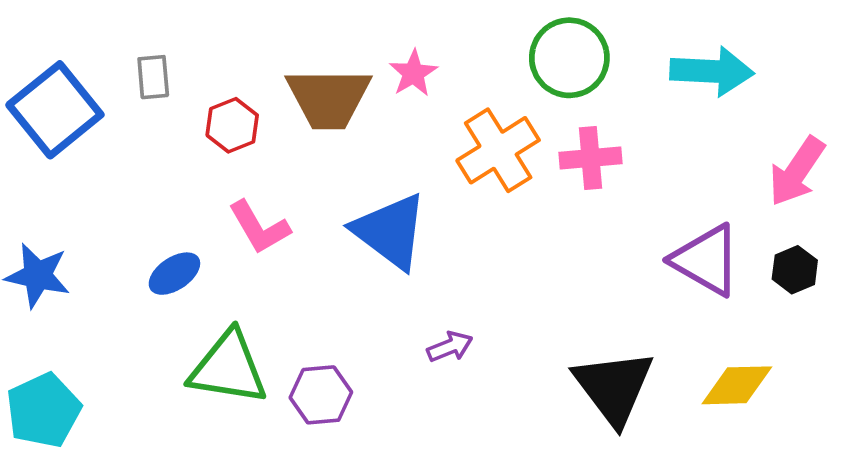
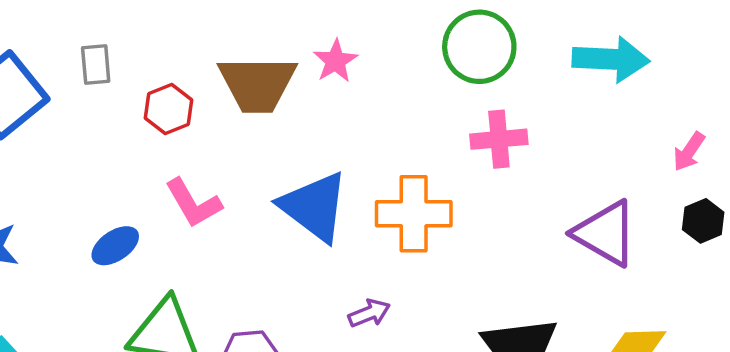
orange cross: (498, 150) -> (414, 214), moved, turned 32
pink arrow: (797, 171) -> (689, 152), size x0.6
black hexagon: (795, 270) -> (703, 221), moved

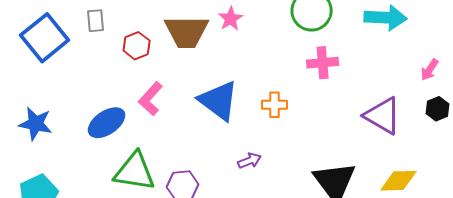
pink L-shape: (193, 203) -> (151, 99), turned 72
orange cross: (414, 214) -> (275, 105), size x0.6
blue ellipse: (115, 246) -> (107, 123), size x1.4

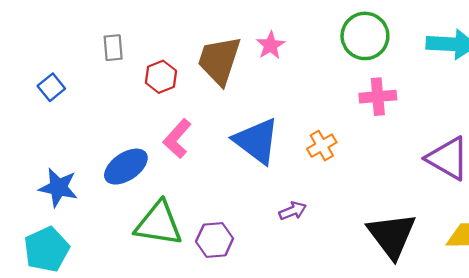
brown trapezoid: (187, 32) -> (219, 60), turned 108
blue square: (45, 38) -> (51, 87), moved, size x0.5
orange cross: (275, 105) -> (322, 146), turned -30
blue star: (36, 124) -> (58, 188), moved

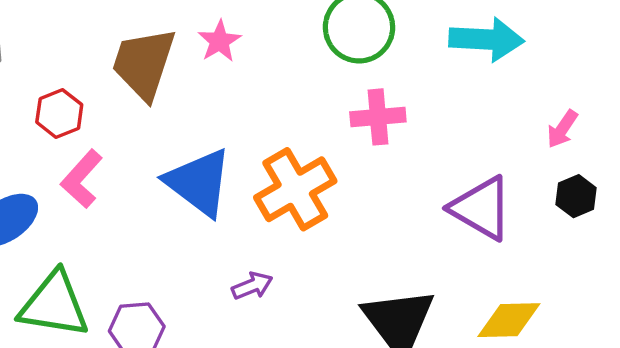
red hexagon: (161, 77) -> (59, 113), moved
orange cross: (322, 146) -> (295, 189), size x1.8

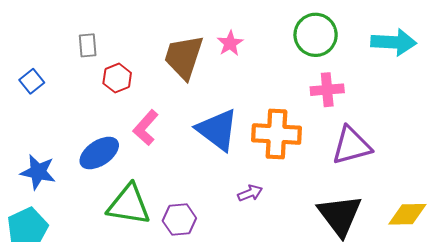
red hexagon: (59, 113) -> (117, 78), moved
orange cross: (295, 189) -> (277, 134), turned 33
purple triangle: (481, 208) -> (351, 146), moved, turned -45

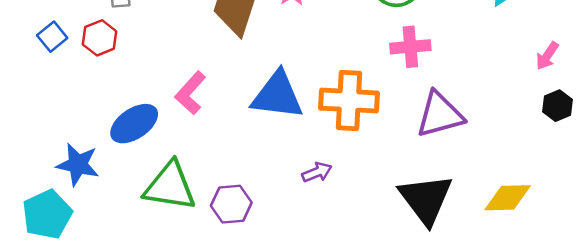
red hexagon: (117, 78) -> (100, 38), moved
blue triangle: (217, 130) -> (277, 95), turned -30
blue star: (38, 172) -> (78, 165), moved

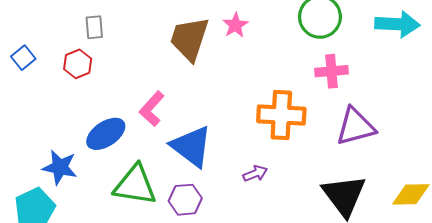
blue square: (52, 37) -> (23, 58), moved
blue triangle: (277, 95) -> (191, 146), moved, turned 30

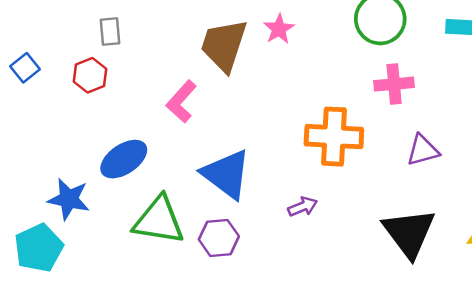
pink L-shape: (152, 109) -> (181, 102), moved
purple triangle: (356, 127) -> (423, 150), size x0.7

